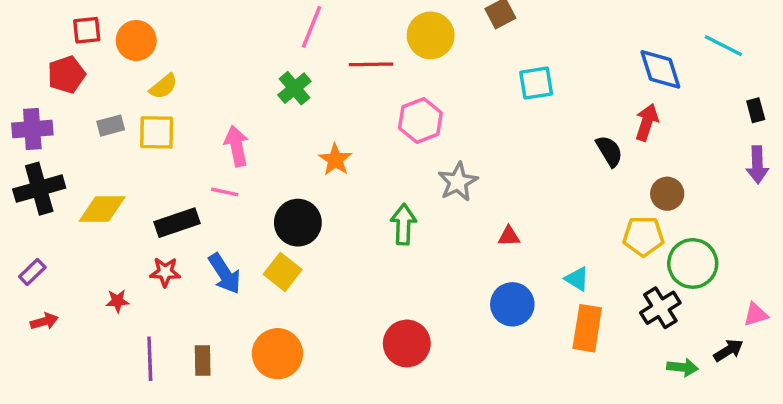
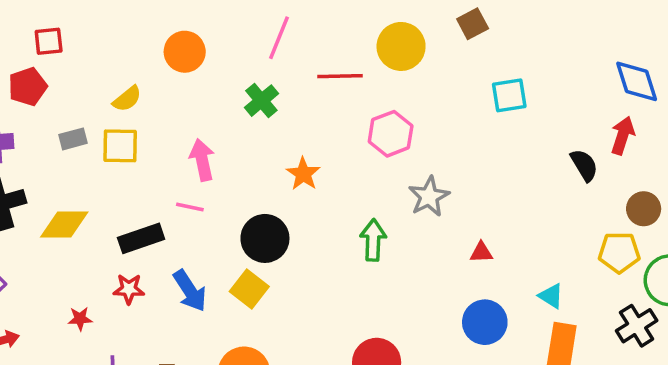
orange circle: (136, 41) -> (185, 52), moved

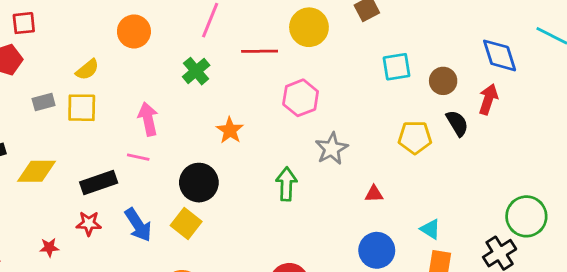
brown circle: (644, 209) -> (443, 81), moved
yellow pentagon: (619, 252) -> (415, 137), moved

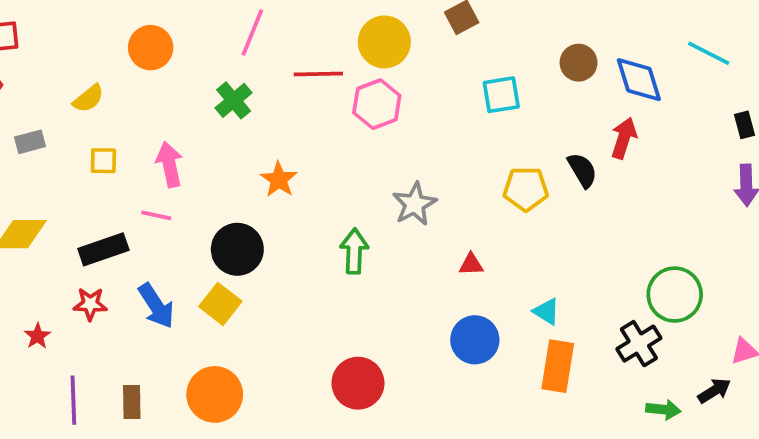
brown circle: (443, 81) -> (579, 63), moved
pink hexagon: (301, 98) -> (377, 104), moved
yellow square: (82, 108) -> (103, 161), moved, size x0.7
red star: (49, 247) -> (37, 336), turned -30

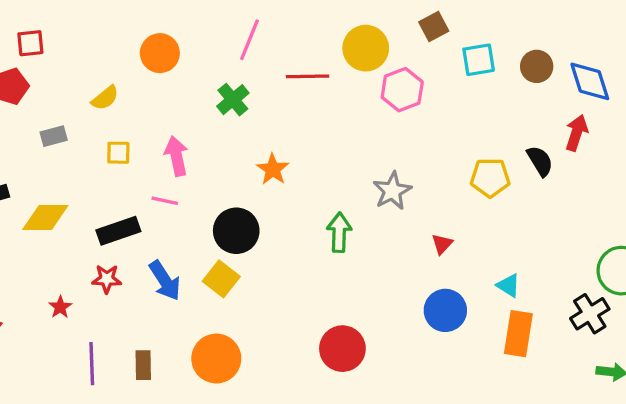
cyan square: (501, 95) -> (479, 60), moved
pink hexagon: (377, 104) -> (402, 90), moved
red triangle: (471, 264) -> (442, 244), turned -45

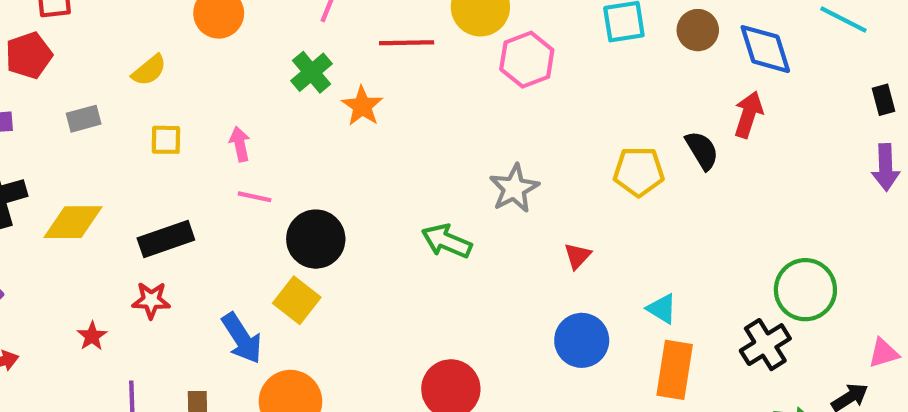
pink arrow: (176, 156) -> (240, 144), size x0.7
orange star: (273, 169) -> (362, 106), moved
pink line: (165, 201) -> (255, 197), moved
green arrow: (339, 232) -> (447, 241), turned -69
blue arrow: (165, 281) -> (242, 338), moved

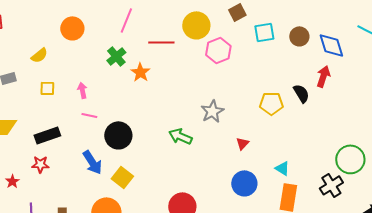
yellow square: (297, 300) -> (122, 177), moved
blue arrow: (242, 338) -> (92, 162), moved

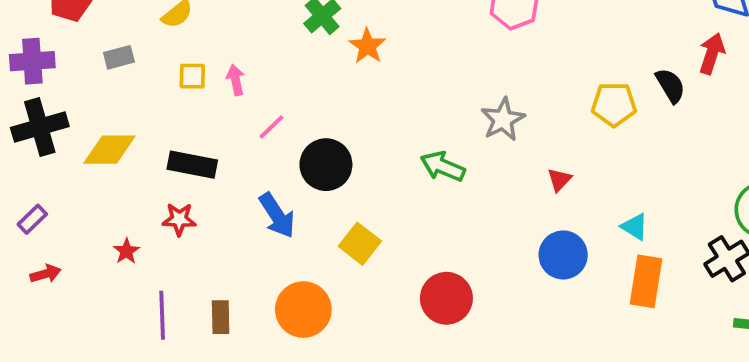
pink arrow: (82, 90) -> (236, 80), moved
pink line: (89, 115) -> (271, 127), turned -56
black rectangle: (47, 135) -> (192, 165), turned 30
yellow square: (122, 177) -> (360, 244), moved

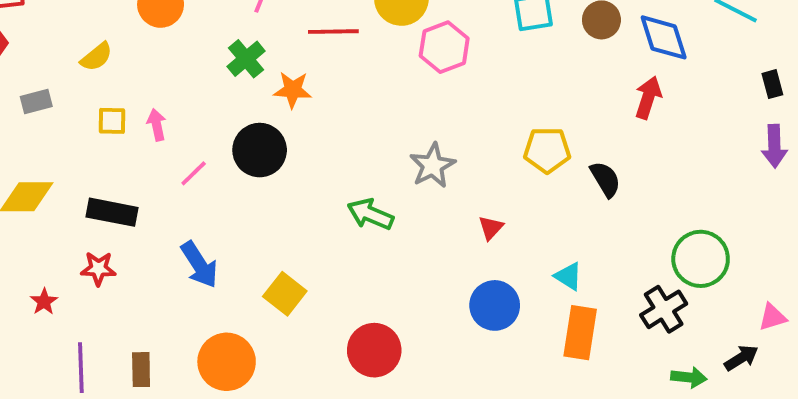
orange star: (367, 46) -> (293, 90), turned -30
black semicircle: (670, 86) -> (605, 179), moved
black circle: (326, 165) -> (260, 150), moved

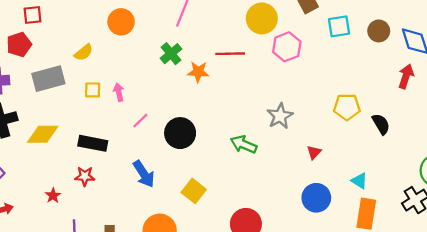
red line: (333, 32) -> (230, 54), moved
gray rectangle: (36, 102) -> (48, 79), size x1.8
black circle: (260, 150) -> (180, 133), moved

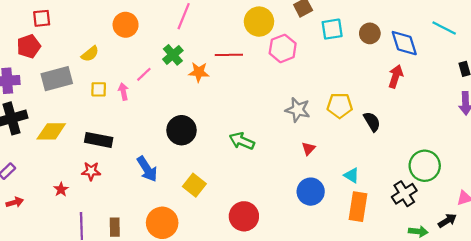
gray star: (280, 116) -> (298, 110), moved, turned -30
pink line: (140, 121) -> (144, 74), moved

